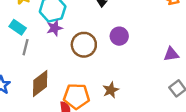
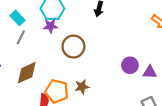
purple circle: (119, 36) -> (130, 65), moved
brown star: (111, 90) -> (82, 87), moved

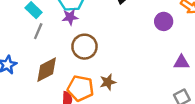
brown circle: (73, 47) -> (84, 47), moved
purple circle: (130, 65) -> (164, 21), moved

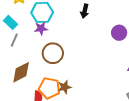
brown star: (108, 82) -> (65, 87), moved

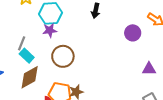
cyan rectangle: (10, 22) -> (27, 56), moved

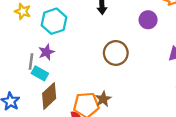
purple star: (50, 30) -> (46, 52), moved
brown circle: (63, 56) -> (116, 53), moved

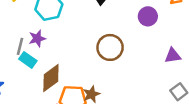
brown diamond: (49, 96) -> (51, 78), moved

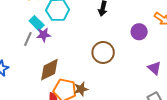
purple triangle: (173, 56) -> (154, 68), turned 40
cyan rectangle: (28, 60) -> (37, 23), moved

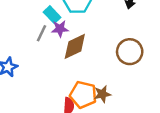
brown diamond: (49, 70) -> (75, 46), moved

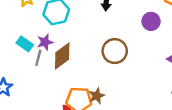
cyan rectangle: (52, 15) -> (25, 44), moved
gray line: (41, 33) -> (38, 58), moved

